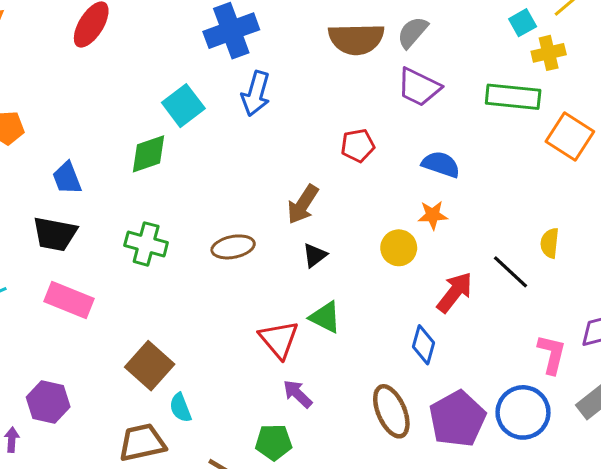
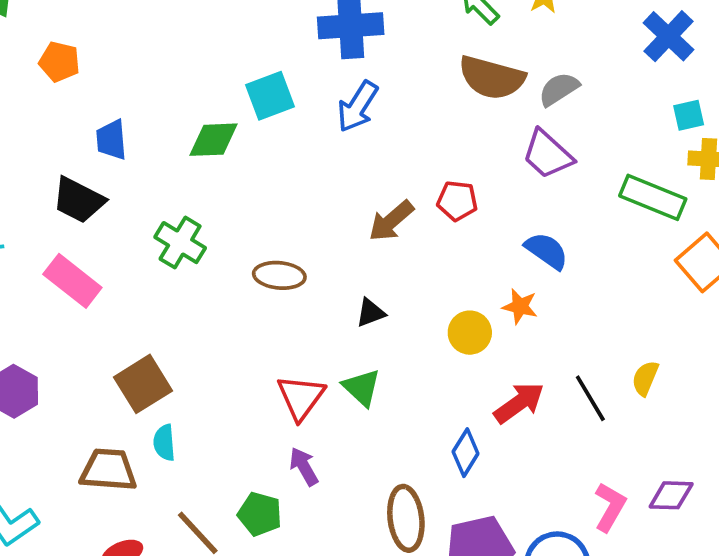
brown arrow: (303, 204) -> (391, 221), moved

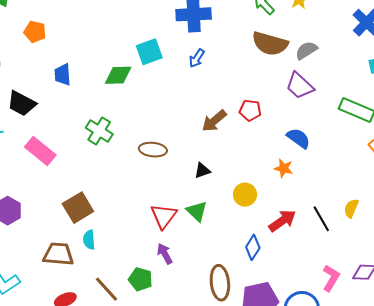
blue arrow: (358, 107) -> (197, 58), size x0.7
black trapezoid: (79, 200) -> (22, 103), moved
yellow circle: (470, 333) -> (245, 195), moved

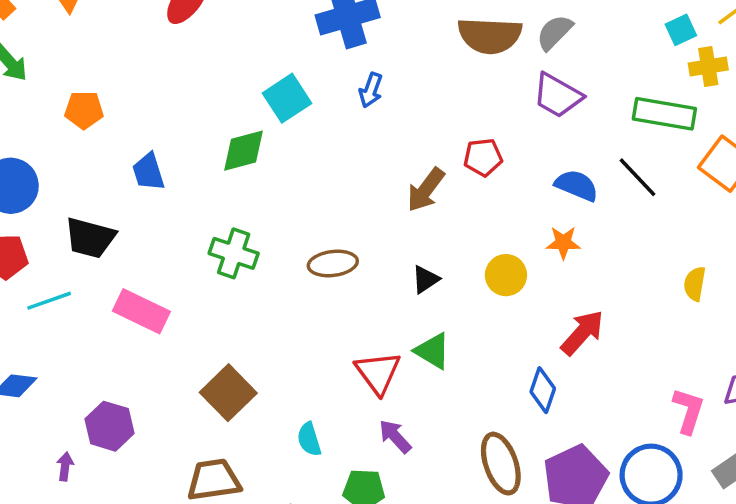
yellow circle: (245, 195) -> (506, 275), moved
black line: (321, 219) -> (637, 177), moved
cyan semicircle: (89, 240) -> (309, 439), moved

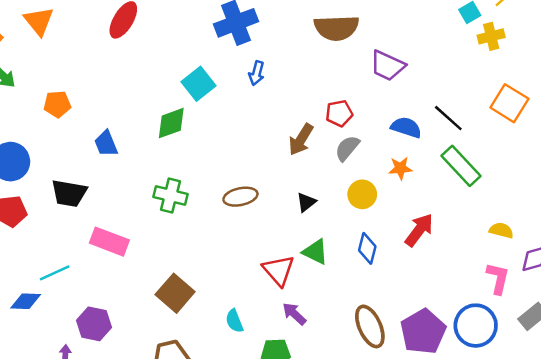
gray semicircle: (555, 32) -> (347, 148), moved
green rectangle: (664, 114) -> (461, 166), moved, turned 42
yellow semicircle: (695, 284) -> (501, 230), moved, turned 100
cyan line: (49, 301) -> (55, 273), moved
blue diamond: (543, 390) -> (367, 248), moved

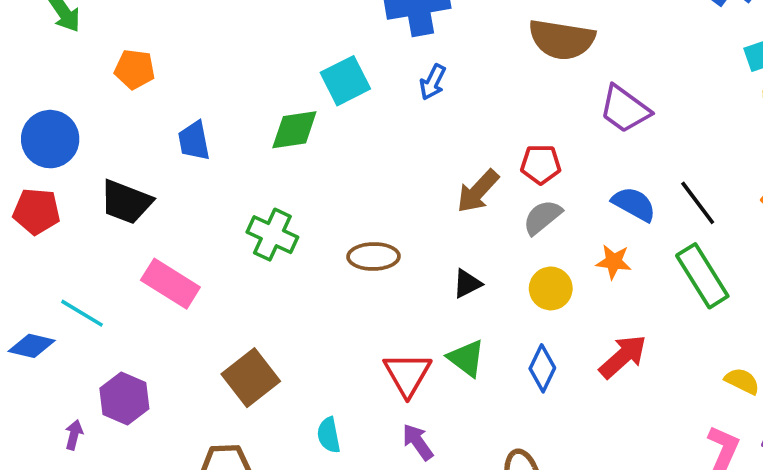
cyan line: (55, 273) -> (82, 313), turned 44

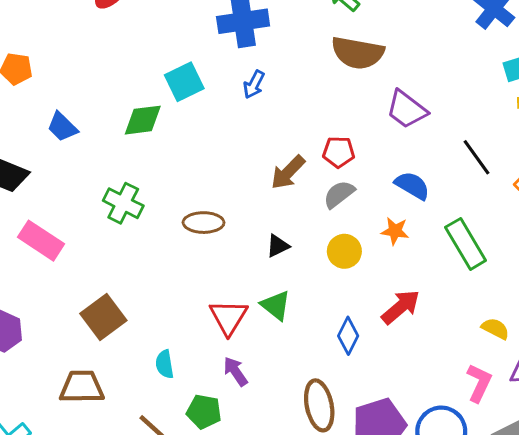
blue trapezoid: (194, 141) -> (62, 127), turned -36
black line: (698, 203) -> (476, 157), moved
blue diamond: (542, 368) -> (348, 336), moved

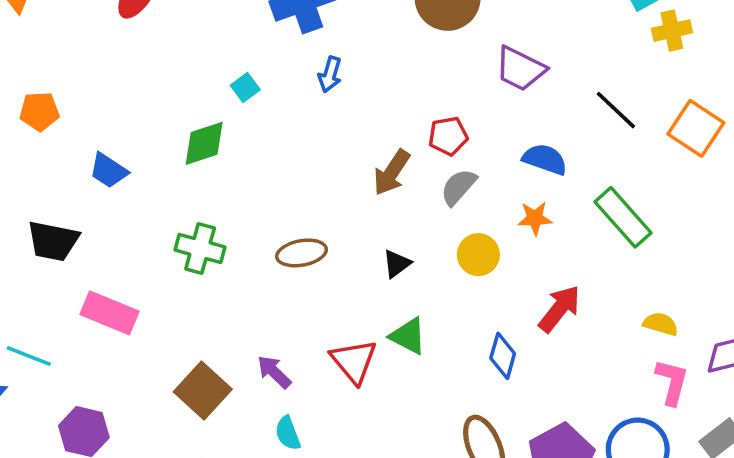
cyan square: (184, 82) -> (245, 87), size x0.6
yellow semicircle: (495, 329) -> (661, 324), moved
purple arrow: (235, 371) -> (274, 372), moved

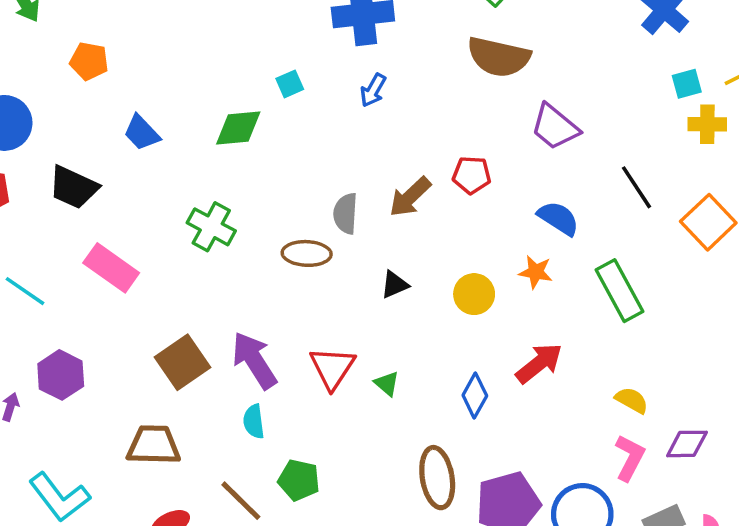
gray semicircle: (459, 187) -> (345, 213), moved, turned -51
green triangle: (408, 336) -> (387, 384), moved, size x0.7
purple arrow: (274, 372) -> (254, 360), size x1.6

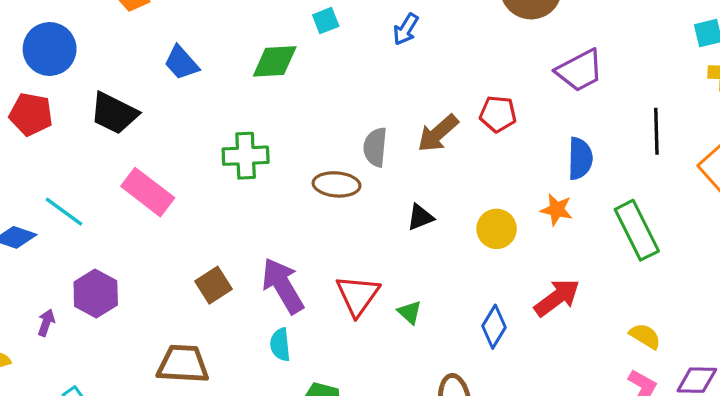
purple trapezoid: (555, 127) -> (580, 70), turned -69
black line: (637, 187) -> (656, 131), turned 30
blue semicircle: (558, 218) -> (580, 159), turned 57
green cross: (211, 227) -> (246, 156), turned -33
brown square: (183, 362) -> (213, 285), size x0.7

